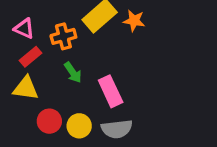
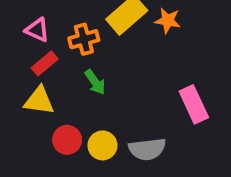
pink rectangle: (111, 91) -> (194, 104), moved

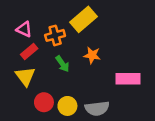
orange star: (168, 21) -> (92, 55), moved
yellow triangle: (39, 101) -> (25, 76), turned 45
pink rectangle: (194, 104) -> (128, 79), turned -65

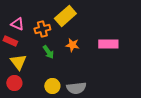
red rectangle: (29, 52) -> (10, 41), moved, turned 64
pink rectangle: (128, 79) -> (108, 44), moved
red circle: (44, 102) -> (14, 83), moved

